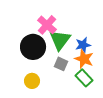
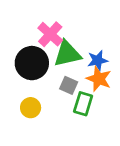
green triangle: (60, 40) -> (67, 54), turned 40
green rectangle: (84, 78) -> (83, 104), moved, turned 60

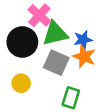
gray square: (69, 85) -> (56, 63), size x1.5
green rectangle: (83, 104) -> (71, 98), moved

